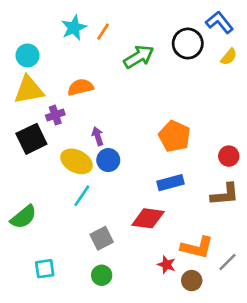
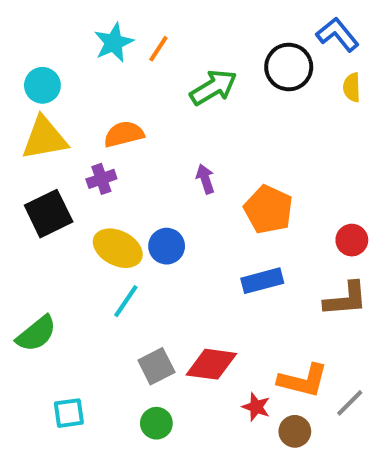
yellow semicircle: (229, 57) -> (352, 87), turned 138
purple cross: (55, 115) -> (101, 179), moved
purple arrow: (98, 136) -> (205, 179), moved
red diamond: (148, 218) -> (211, 364), moved

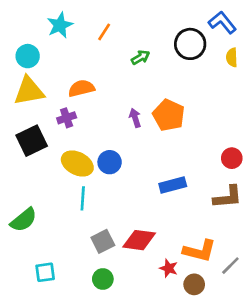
cyan star: (114, 43) -> (60, 25), moved
green arrow: (213, 87) -> (140, 57), size x0.6
orange pentagon: (268, 209) -> (169, 115), moved
cyan line: (126, 301) -> (83, 198), turned -30

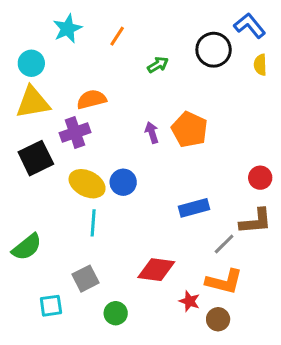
purple cross: (67, 118) -> (75, 133), size x1.4
gray square: (103, 241) -> (86, 279), moved
gray line: (230, 266) -> (224, 244), moved

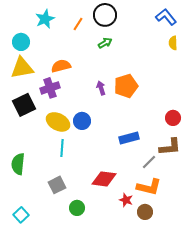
black circle: (214, 50) -> (105, 15), moved
orange pentagon: (189, 130) -> (126, 86), turned 30
green semicircle: (27, 247) -> (18, 164), turned 135
cyan square: (51, 306) -> (21, 215), moved, turned -35

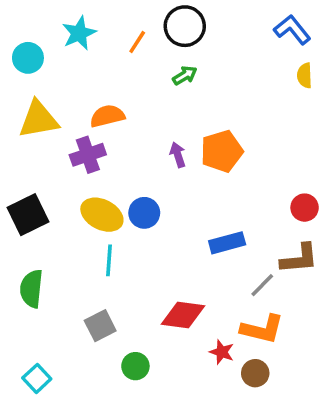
cyan circle: (21, 42) -> (28, 58), moved
black square: (24, 105) -> (28, 215), moved

